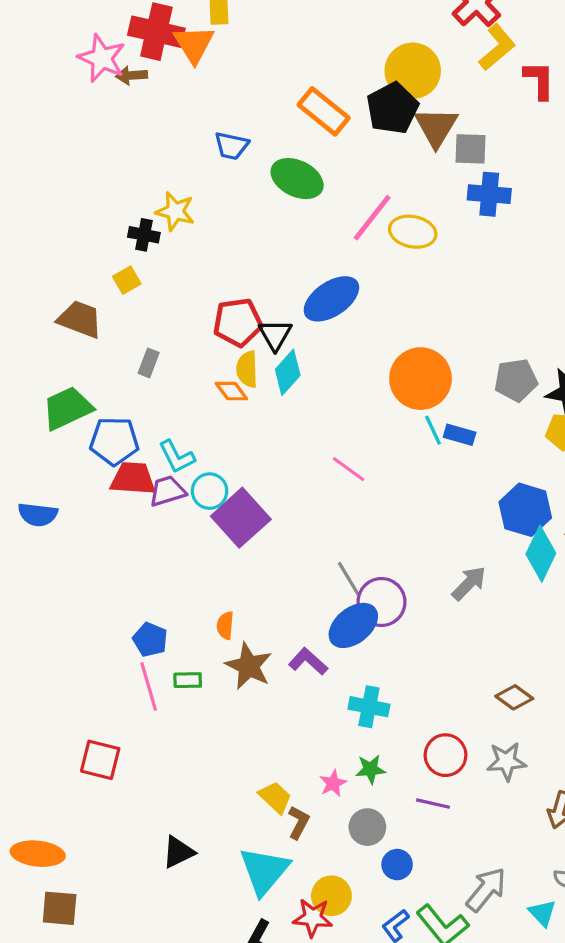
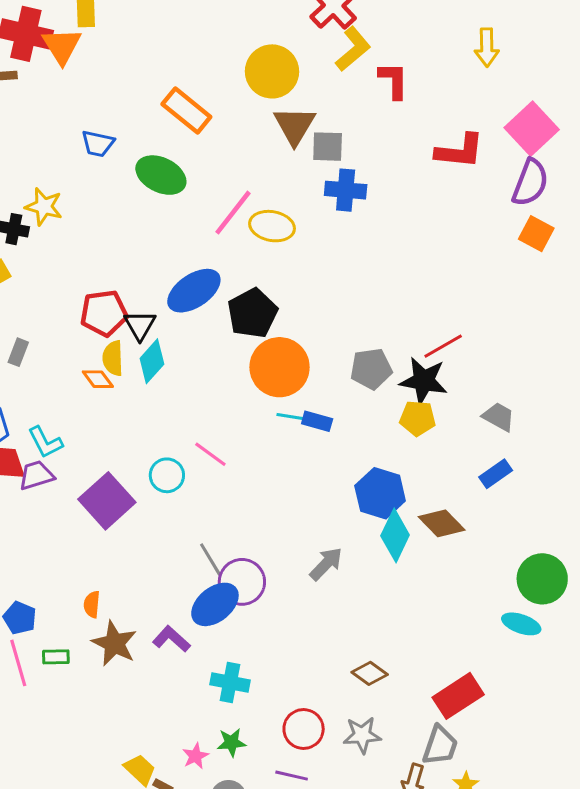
black pentagon: (392, 108) -> (252, 313), moved
cyan line: (433, 430) -> (292, 417), turned -56
cyan circle: (210, 491) -> (167, 475), moved

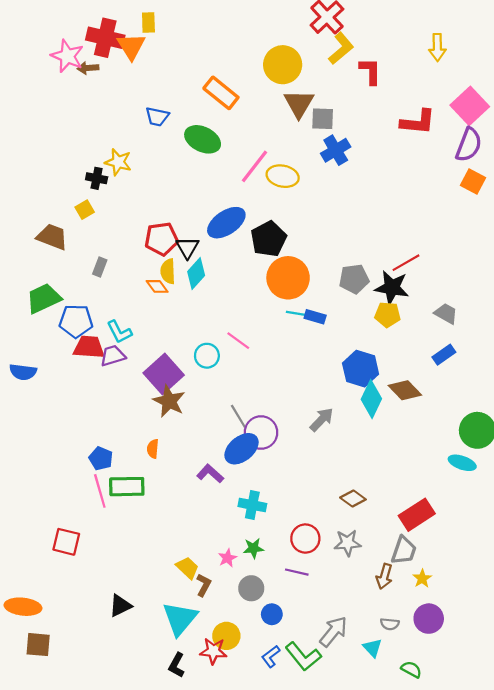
blue cross: (346, 190) -> (336, 150), turned -36
brown star: (114, 643) -> (169, 401), moved
green rectangle: (56, 657) -> (127, 487), size x1.8

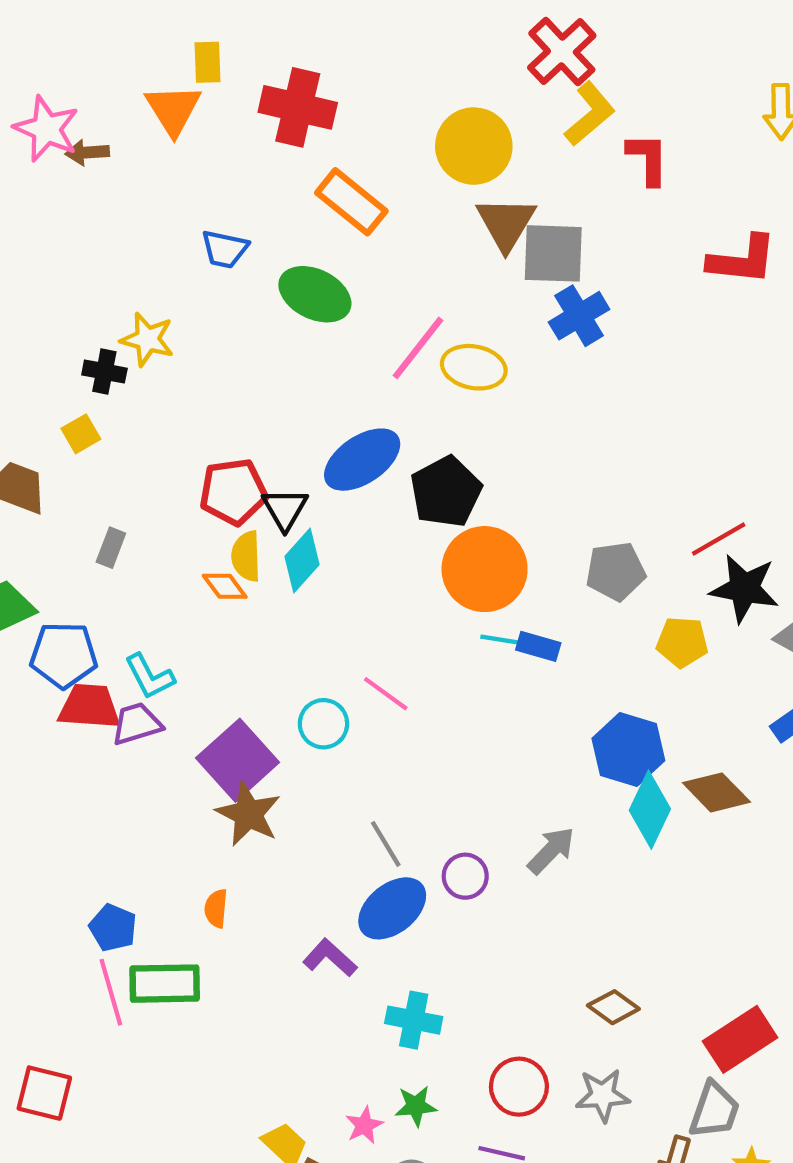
red cross: (105, 38) -> (298, 107), moved
gray square: (323, 119) -> (553, 253), size x1.4
black star: (392, 288) -> (744, 588), moved
purple circle: (261, 433) -> (465, 876), moved, size x0.7

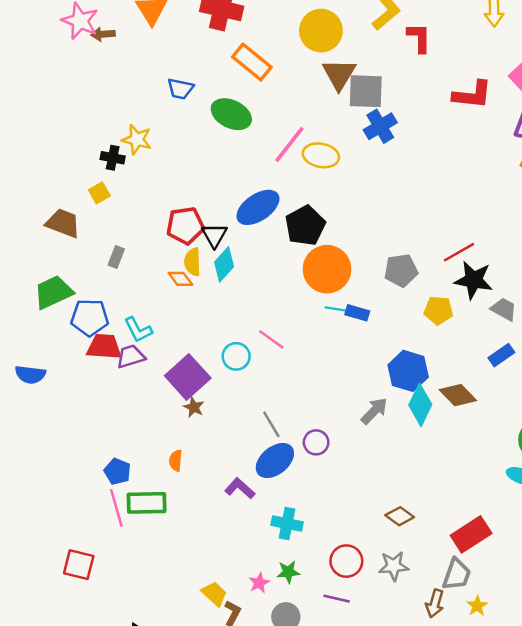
brown star: (248, 814) -> (194, 407), size x0.6
gray arrow: (551, 850) -> (374, 411), moved

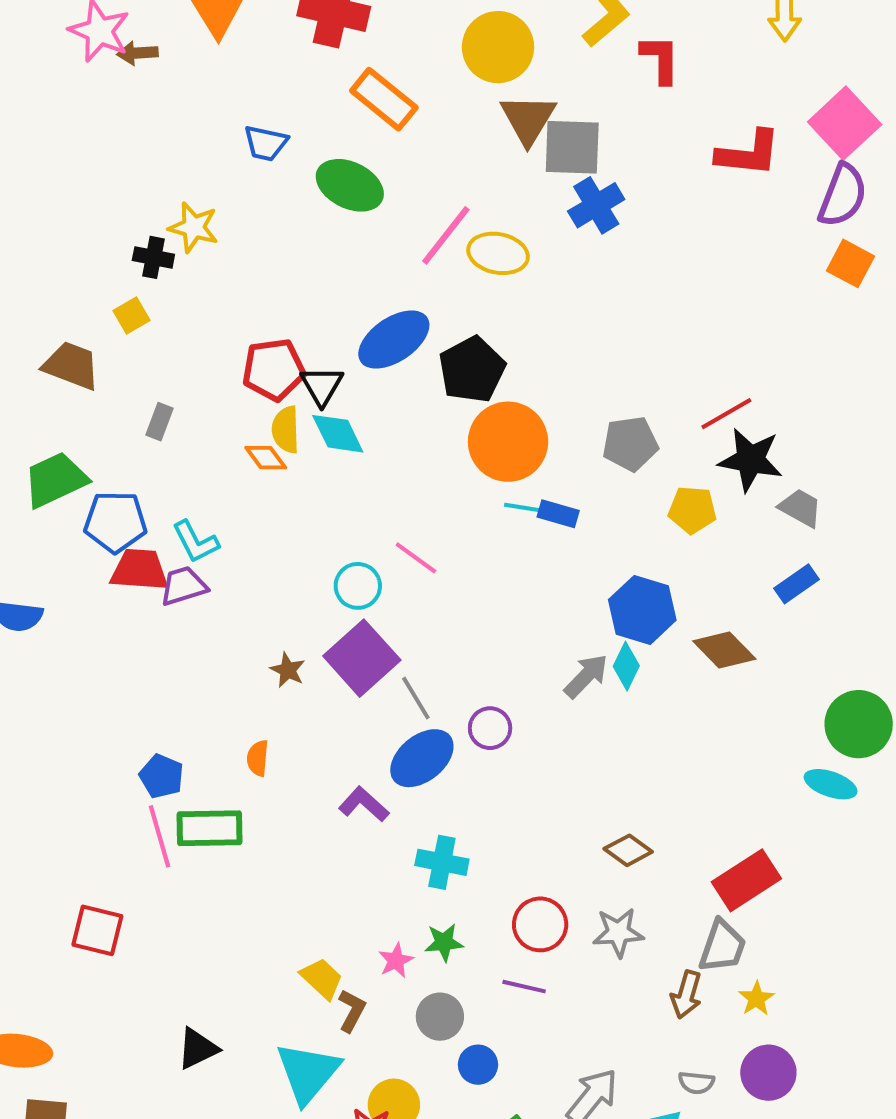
cyan diamond: (224, 264) -> (338, 434), turned -68
purple square: (188, 377) -> (362, 658), moved
cyan diamond: (420, 405) -> (626, 666), moved, size x0.7

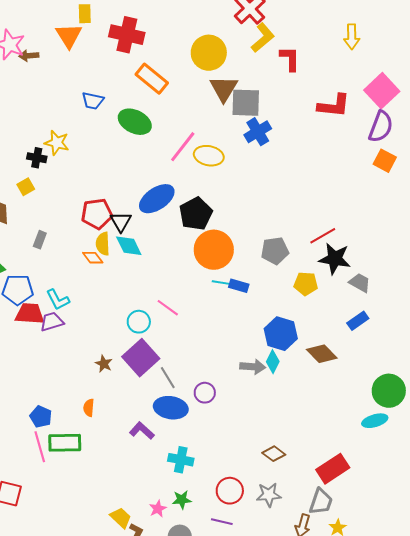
gray arrow: (586, 676) -> (253, 367), turned 50
blue ellipse: (422, 758) -> (171, 408), turned 48
cyan ellipse: (831, 784) -> (375, 421), turned -35

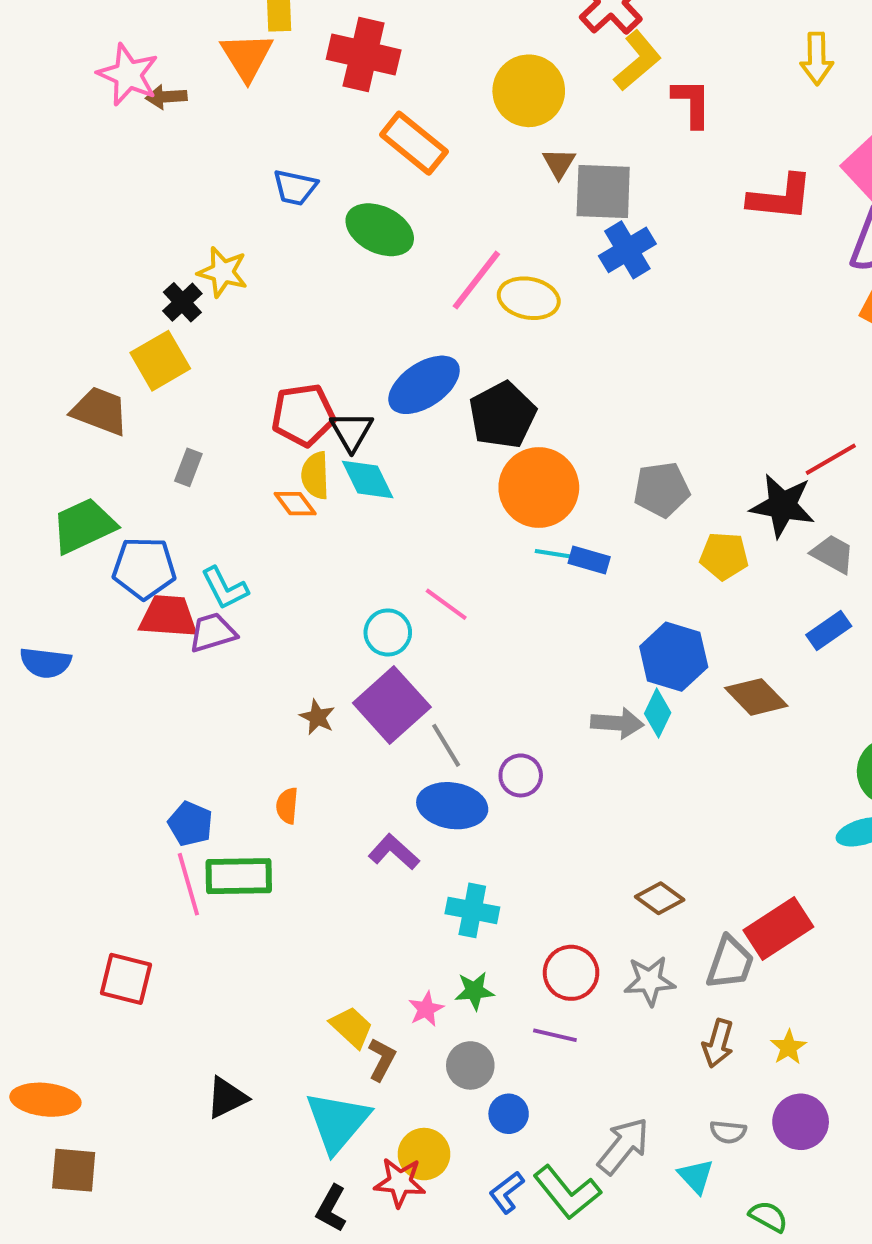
brown triangle: (224, 89) -> (559, 163), size x0.6
black cross: (37, 158) -> (182, 302), turned 36
yellow square: (26, 187) -> (160, 361), size x1.6
red line: (323, 236) -> (831, 459), moved
gray trapezoid: (321, 502) -> (730, 963), moved

